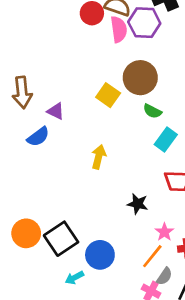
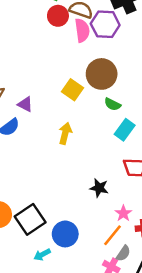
yellow arrow: (99, 157) -> (65, 133), moved

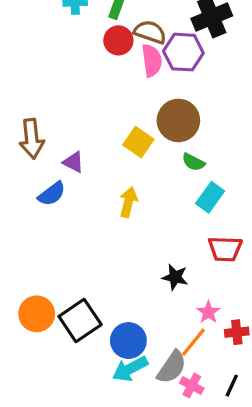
gray semicircle: (123, 253) -> (172, 367), moved, size x1.5
cyan arrow: (42, 255) -> (130, 369), moved, size x1.5

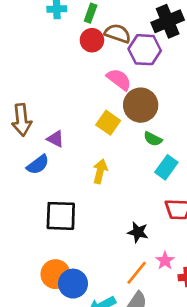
pink semicircle: (152, 60) -> (119, 79), moved, turned -45
orange circle: (37, 314) -> (55, 274), moved
black square: (80, 321) -> (61, 216), moved, turned 36
blue circle: (128, 341) -> (73, 284), moved
orange line: (193, 342) -> (137, 273), moved

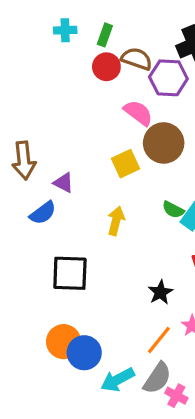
yellow square: (108, 123) -> (126, 164), turned 30
green semicircle: (153, 139) -> (173, 210), moved
black star: (138, 232) -> (160, 292), turned 30

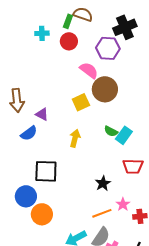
cyan cross: (65, 30) -> (42, 33), moved
brown semicircle: (137, 59) -> (83, 14), moved
orange line: (159, 340) -> (102, 213), turned 30
blue circle: (84, 353) -> (26, 196), moved

